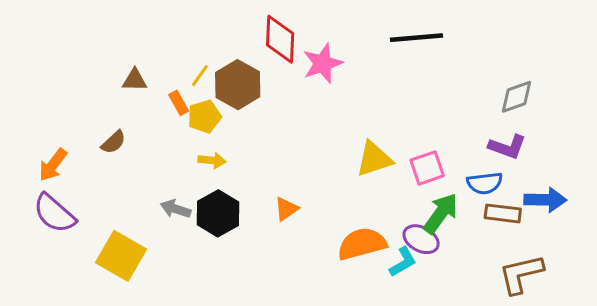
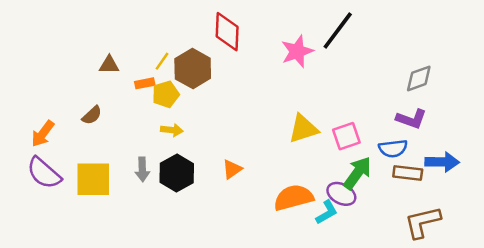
black line: (416, 38) -> (338, 30), turned -48
pink star: (323, 63) -> (297, 51), moved
orange rectangle: (179, 103) -> (145, 83), turned -72
gray arrow: (176, 209) -> (142, 169), turned -110
yellow square: (121, 256) -> (93, 179), moved, turned -30

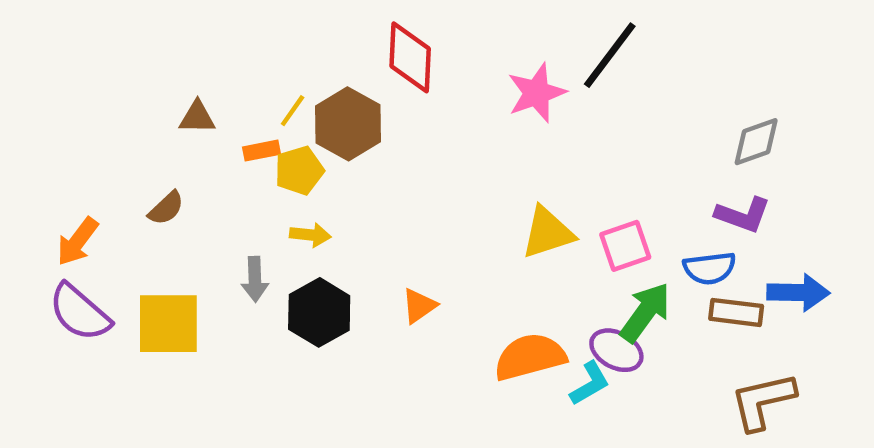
gray arrow: (142, 169) -> (255, 279), moved

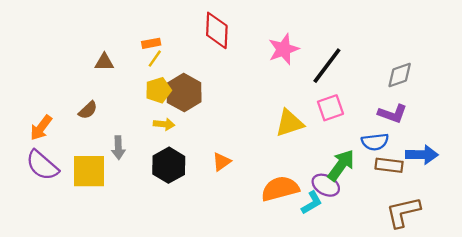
black line: (610, 55) -> (327, 66), moved
brown hexagon: (348, 124) -> (184, 93), moved
orange rectangle: (262, 151) -> (151, 43), moved
pink square: (625, 246) -> (330, 108), moved
gray arrow: (255, 279) -> (118, 148), moved

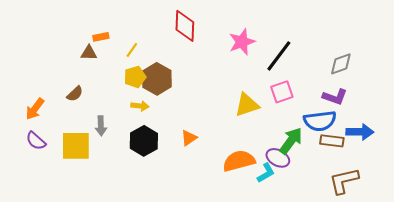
orange rectangle: (151, 43) -> (101, 37), moved
blue semicircle: (375, 142) -> (320, 121), size x1.4
purple semicircle: (42, 165) -> (36, 141), size x0.7

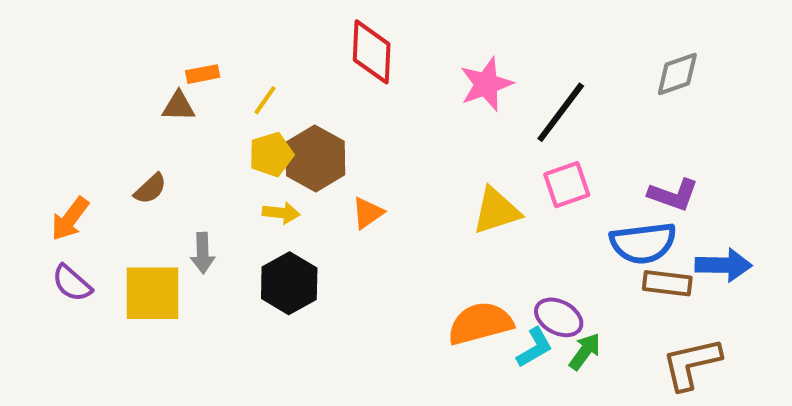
gray diamond: (341, 64) -> (677, 74), moved
orange triangle: (189, 138) -> (368, 213), moved
green arrow: (291, 141) -> (585, 352), moved, size x0.7

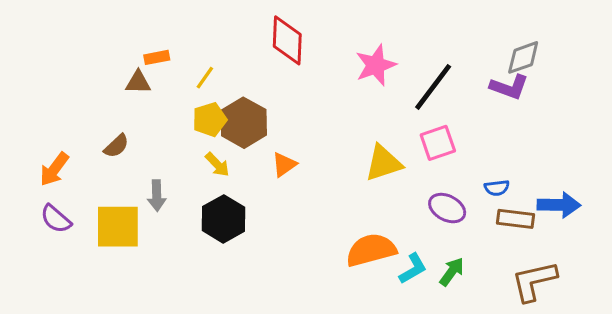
purple L-shape: (673, 195) -> (509, 87), moved
yellow arrow: (281, 213) -> (217, 165), turned 40
blue semicircle: (643, 243) -> (497, 188), size x0.5
purple ellipse: (559, 317) -> (447, 208), moved

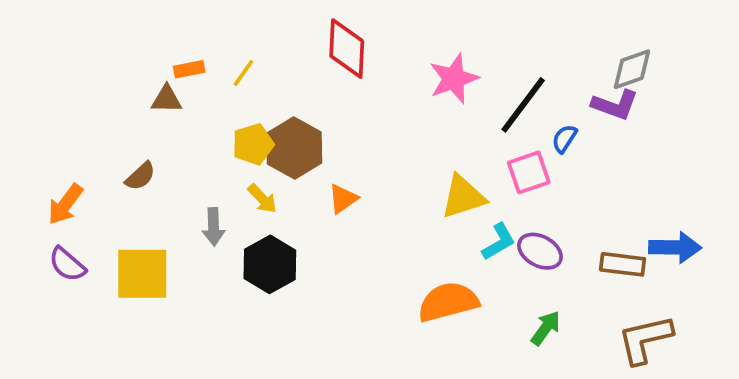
yellow line: (205, 78) -> (244, 73), moved
blue semicircle: (497, 188) -> (564, 139), moved, turned 130
gray arrow: (157, 196) -> (214, 227), moved
cyan L-shape: (413, 269) -> (499, 242), moved

